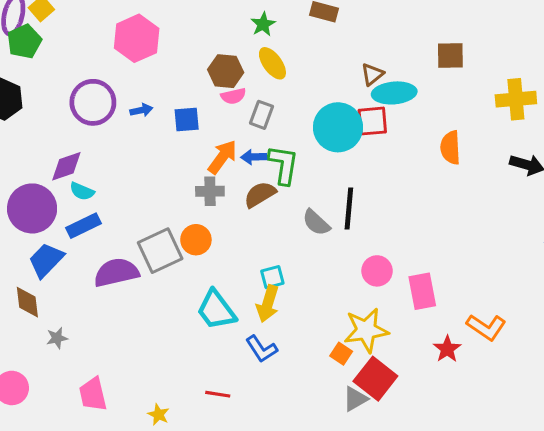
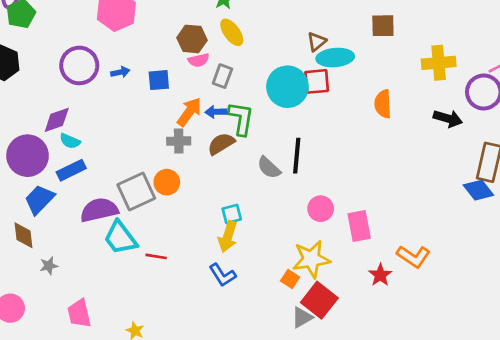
cyan trapezoid: (216, 310) -> (120, 238), moved
red line: (218, 394) -> (156, 256), moved

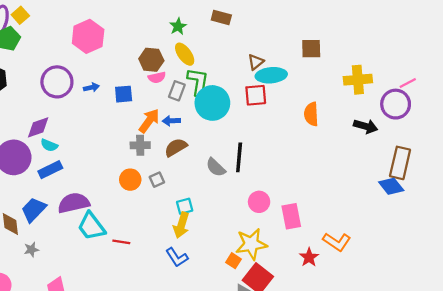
cyan circle: (287, 87) -> (212, 103), moved
green L-shape: (241, 119) -> (198, 82), moved
gray square: (136, 191) -> (157, 180), moved, size x0.5
blue trapezoid: (39, 199) -> (34, 210), moved

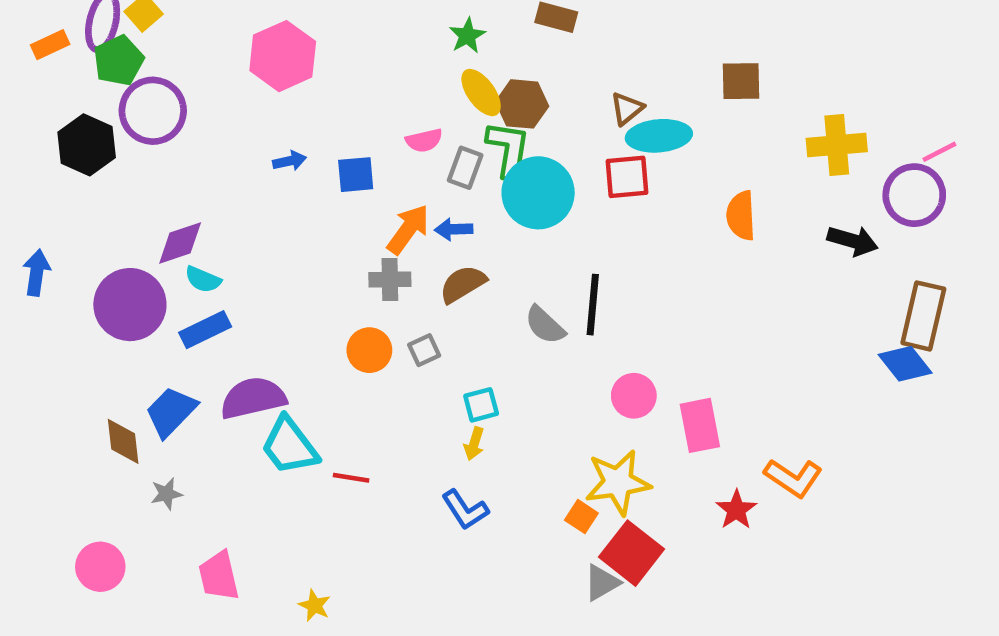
brown hexagon: (151, 60) -> (522, 104), moved
purple circle: (57, 82) -> (153, 111), moved
yellow arrow: (181, 225) -> (474, 444), size x0.6

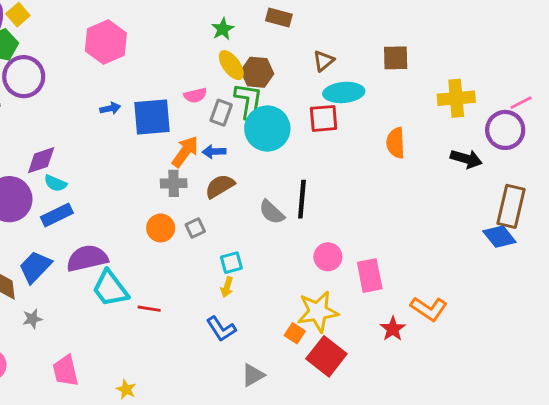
brown triangle: (627, 108) -> (324, 61), moved
blue square: (356, 175) -> (152, 117), size x1.6
gray triangle: (602, 583) -> (253, 375), moved

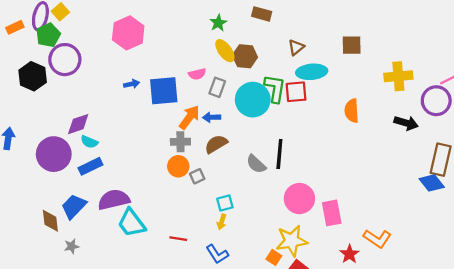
green L-shape: (249, 101) -> (275, 88), moved
orange circle: (161, 228) -> (178, 166), moved
pink circle: (328, 257) -> (299, 199), size x1.4
red line: (149, 309) -> (178, 239), moved

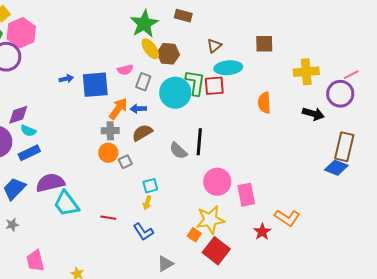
green star: (218, 23) -> (144, 24), size x1.8
pink hexagon: (128, 33) -> (21, 33), moved
blue diamond: (432, 183) -> (336, 168), turned -30

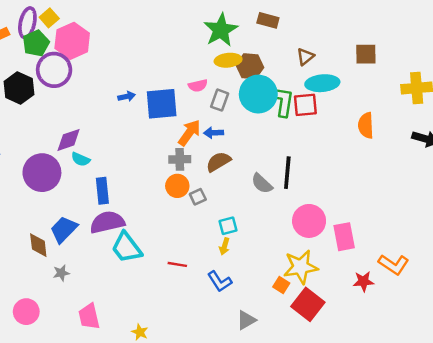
yellow ellipse: (150, 49) -> (228, 60), turned -60
cyan circle: (175, 93) -> (258, 94), moved
blue rectangle: (29, 153) -> (102, 191), moved, turned -70
red star: (262, 232) -> (363, 281), turned 30

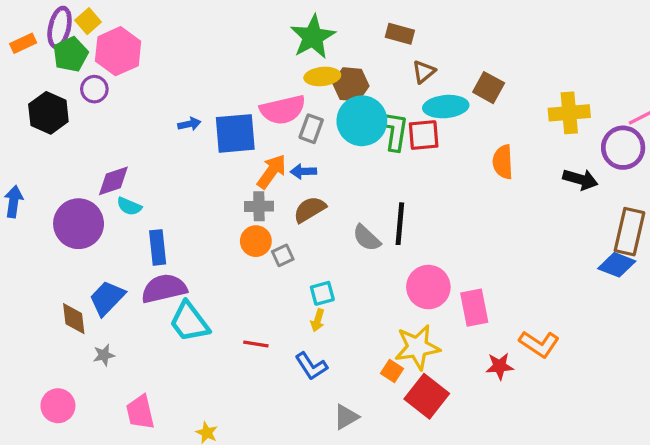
brown rectangle: (268, 20) -> (400, 34), moved
brown square: (366, 54) -> (489, 88), moved, turned 30
purple circle: (54, 70) -> (94, 89), size x0.6
pink semicircle: (198, 86) -> (283, 110), size x1.8

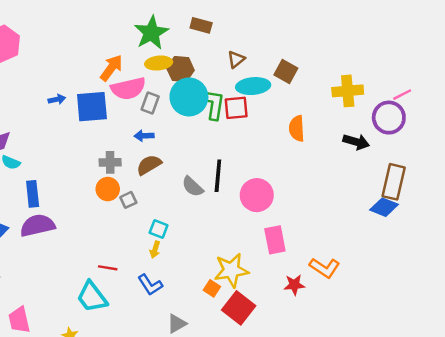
brown rectangle: (400, 34) -> (201, 25), moved
orange arrow: (272, 171) -> (111, 68), moved
pink circle: (428, 287) -> (257, 195), moved
cyan square: (322, 293) -> (159, 229), turned 36
cyan trapezoid: (189, 322) -> (92, 297), moved

